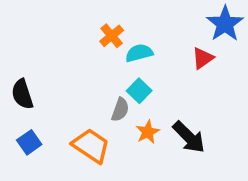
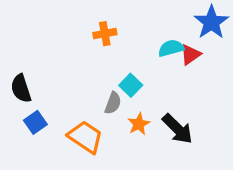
orange cross: (112, 36) -> (105, 34), turned 30
cyan semicircle: (139, 53) -> (171, 48), moved
blue square: (29, 142) -> (35, 122), moved

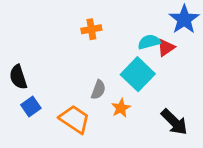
cyan square: (131, 85) -> (138, 74), moved, size x1.6
black arrow: (177, 129) -> (174, 122), moved

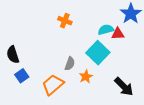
orange cross: (91, 29) -> (65, 21), turned 32
red triangle: (166, 48) -> (118, 34), turned 32
orange trapezoid: (74, 119) -> (53, 85), turned -75

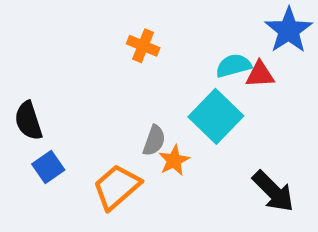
orange star: (86, 77) -> (174, 160), moved

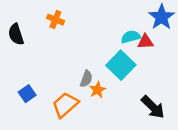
orange cross: (143, 46) -> (55, 20), moved
black semicircle: (28, 121) -> (16, 34), moved

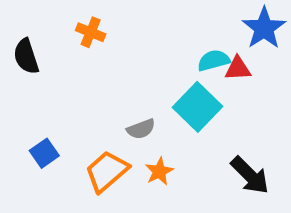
gray semicircle: (86, 79) -> (141, 129), turned 49
orange star: (97, 90) -> (159, 171), moved

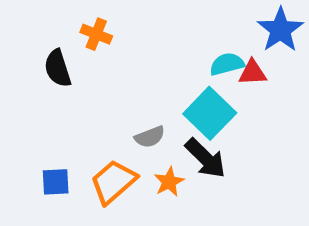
black semicircle: (26, 56) -> (58, 68), moved
blue square: (44, 153) -> (56, 182), moved, turned 32
black arrow: (250, 175) -> (205, 158), moved

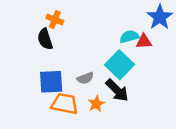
black semicircle: (58, 68) -> (45, 39), moved
blue square: (56, 182) -> (51, 82), moved, size x1.5
orange trapezoid: (113, 182) -> (65, 104), turned 52

